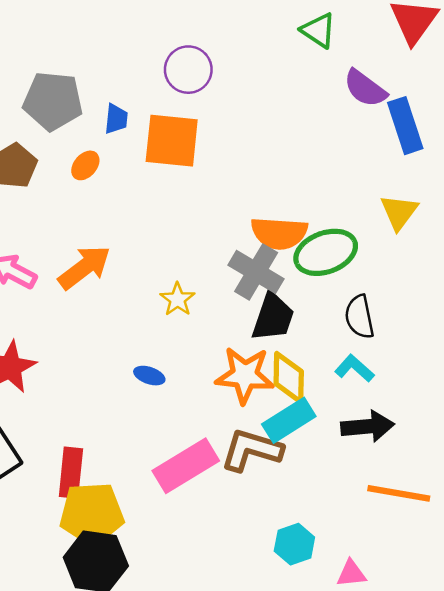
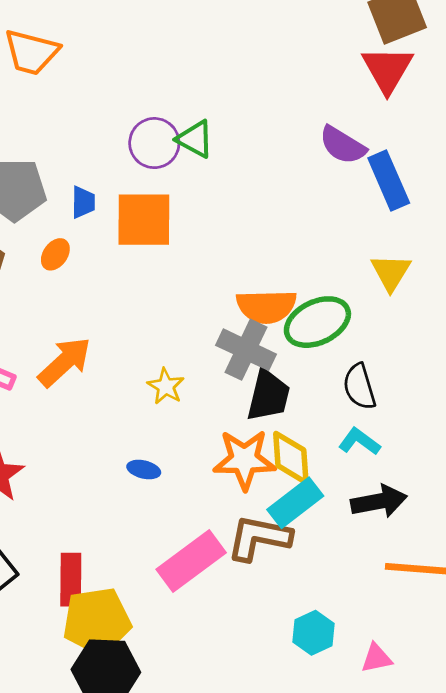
green triangle: (318, 30) -> (195, 139), moved

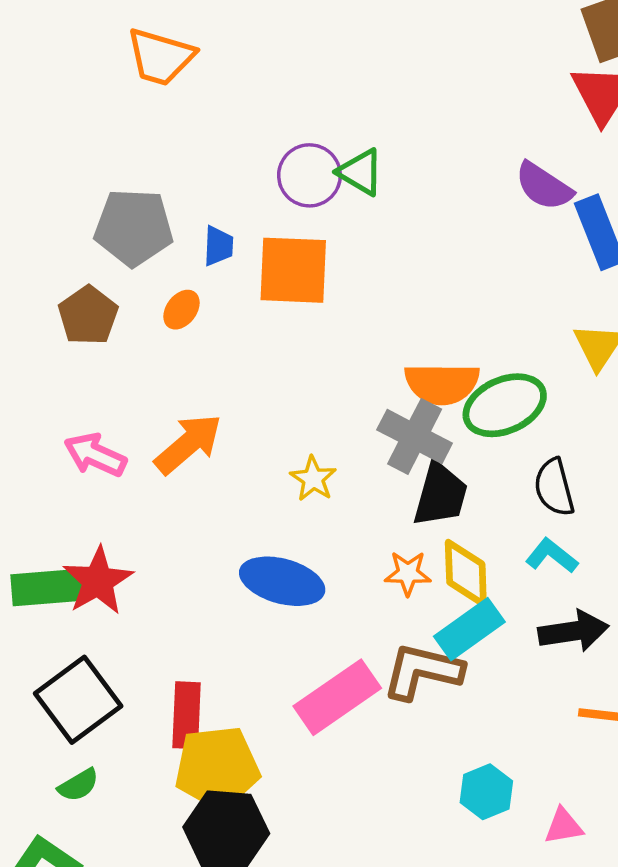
orange star: (244, 460) -> (408, 573), size x0.6
blue ellipse: (144, 470) -> (282, 581), size x2.0

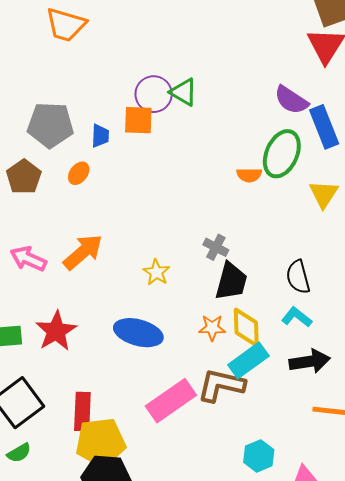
orange square: (293, 270) -> (138, 120), moved, size x0.7
orange semicircle: (442, 384) -> (249, 175), moved, size x0.6
green ellipse: (505, 405) -> (282, 154), moved, turned -42
gray cross: (415, 436) -> (216, 247), size x0.6
red star: (98, 581) -> (56, 331), moved

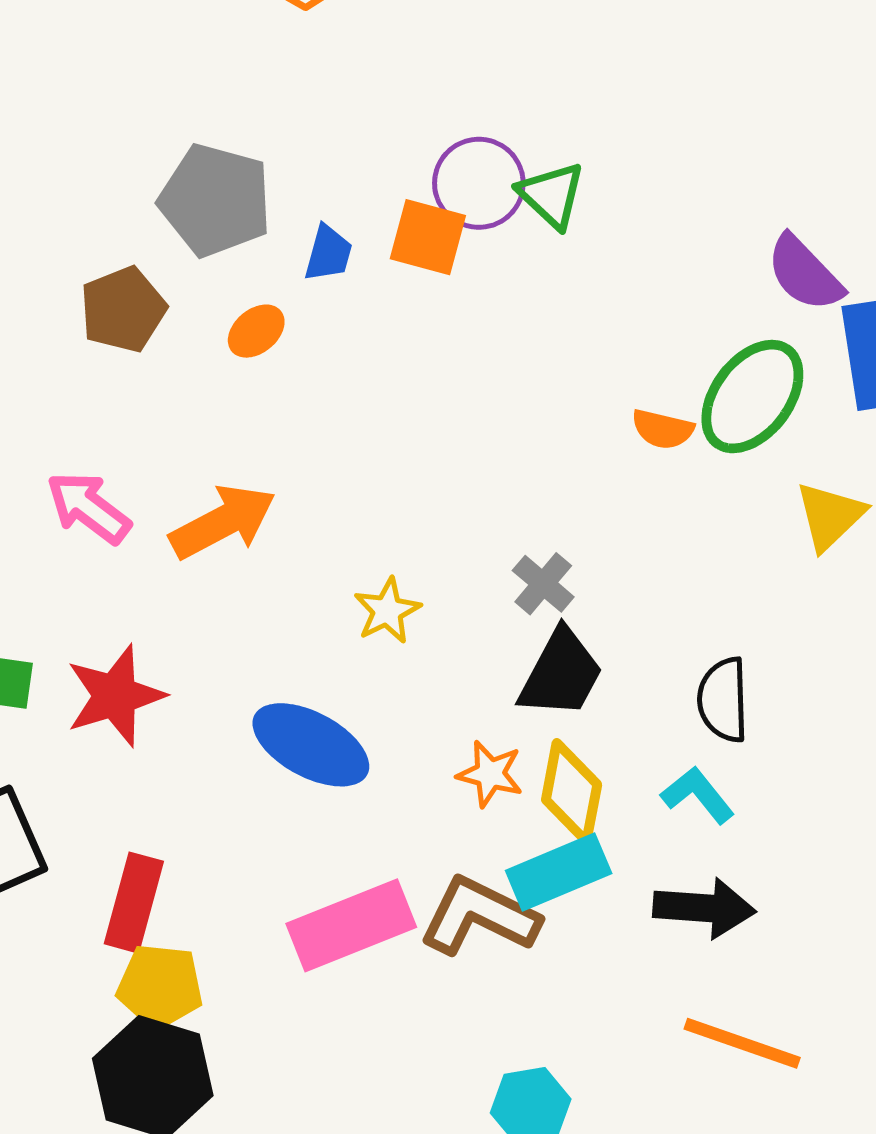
yellow pentagon: (101, 442) -> (160, 986), size x0.7

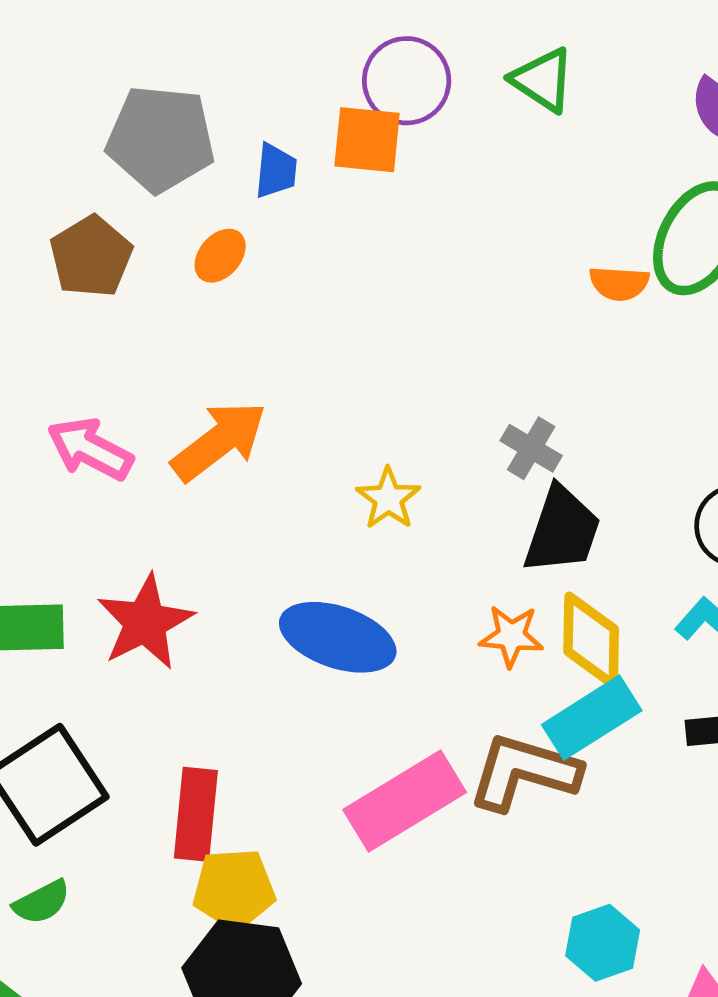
green triangle: (551, 195) -> (543, 80), moved

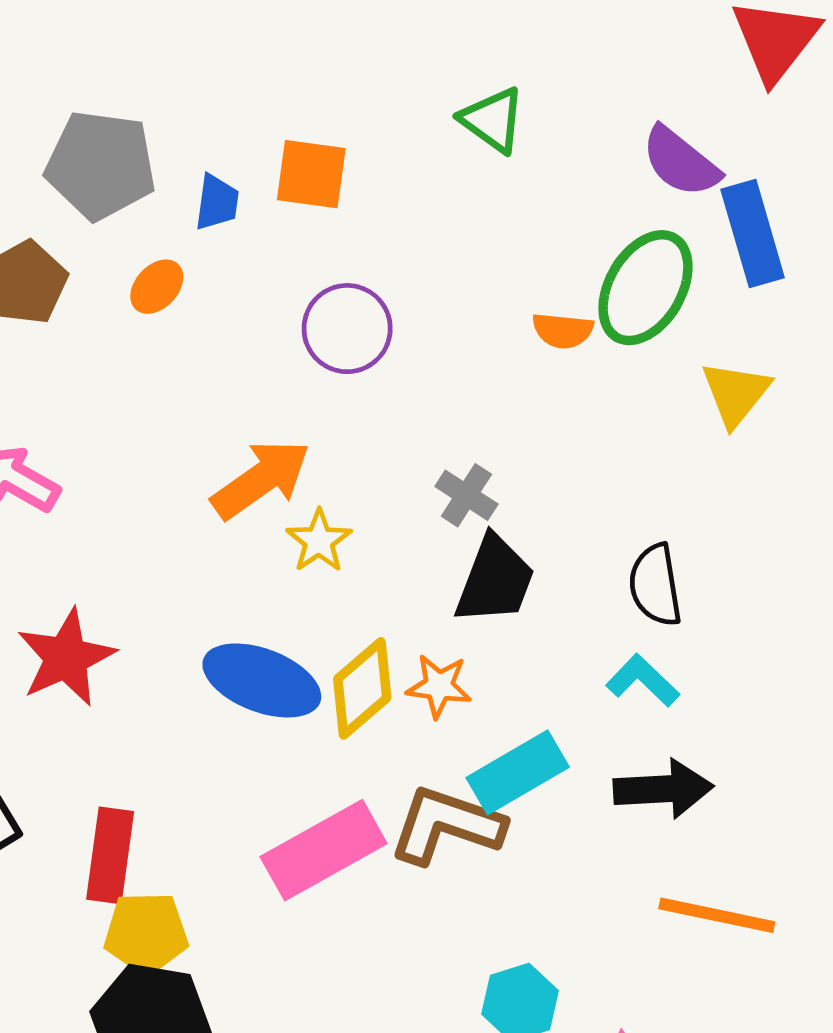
purple circle: (407, 81) -> (347, 329), moved
orange arrow: (219, 441) -> (261, 479), moved
yellow diamond: (591, 640) -> (362, 688), moved, turned 46

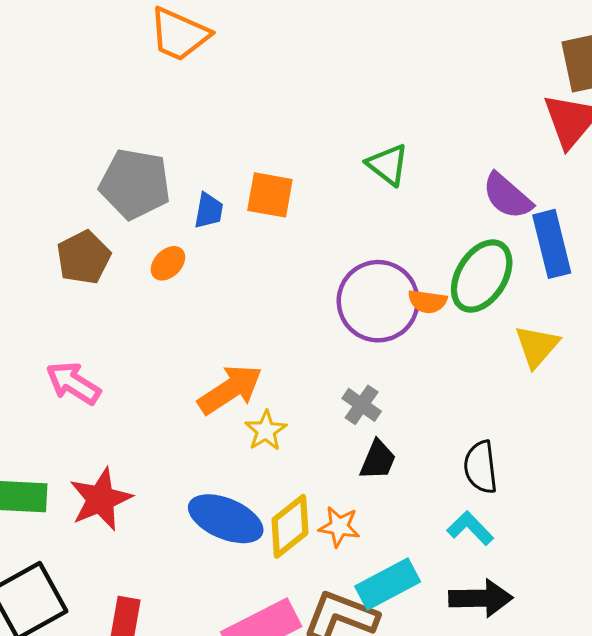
purple circle: (347, 329) -> (378, 301), moved, size x1.4
black trapezoid: (495, 580) -> (378, 460), size x0.7

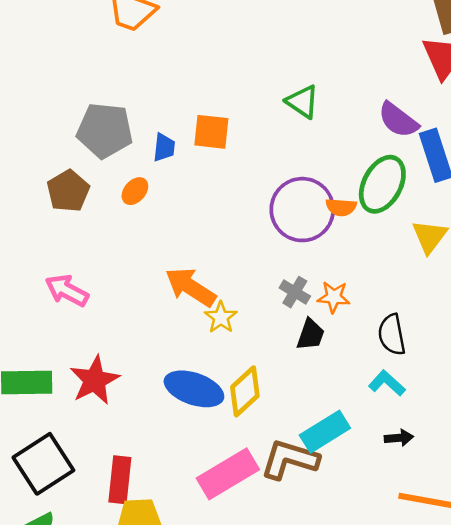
orange arrow: (230, 390) -> (191, 287), turned -110
orange star: (339, 527) -> (334, 297), moved
black arrow: (481, 598) -> (399, 438), size x0.6

